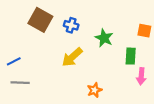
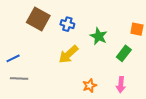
green rectangle: (131, 56) -> (124, 53), turned 35
pink arrow: (141, 76) -> (121, 85), moved

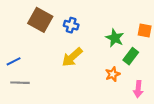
green star: (99, 36) -> (115, 38), moved
pink arrow: (121, 85) -> (138, 89), moved
orange star: (90, 86) -> (113, 74), moved

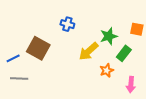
brown square: (40, 20) -> (38, 48), moved
green star: (115, 38) -> (109, 36), turned 30
yellow arrow: (72, 57) -> (89, 51), moved

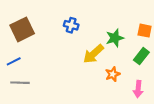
brown square: (38, 48) -> (22, 29), moved, turned 35
green rectangle: (124, 53) -> (141, 56), moved

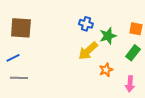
blue cross: (71, 25) -> (86, 24), moved
brown square: (22, 29) -> (21, 28), turned 30

